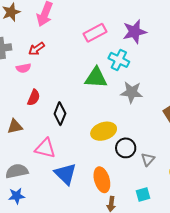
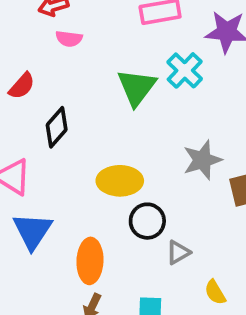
pink semicircle: (24, 68) -> (69, 39), moved
green triangle: (96, 78) -> (137, 87), turned 45
gray star: (132, 92) -> (202, 160), moved, turned 30

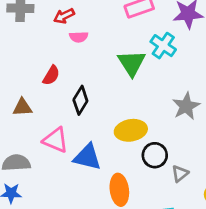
blue triangle: (33, 231) -> (87, 157), moved, turned -40

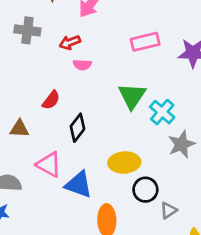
cyan cross: (163, 46) -> (162, 112), moved

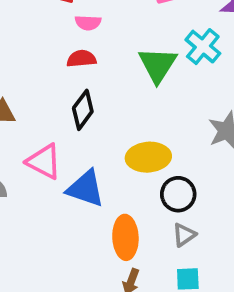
red semicircle: (51, 100) -> (81, 59), moved, turned -132
cyan cross: (162, 112) -> (203, 47), moved
gray triangle: (169, 210) -> (184, 235), moved

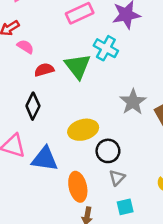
pink semicircle: (88, 23) -> (25, 47), turned -140
red semicircle: (81, 59) -> (44, 70), moved

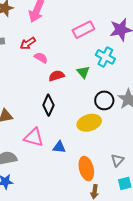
green triangle: (78, 66) -> (83, 72), size x0.6
black circle: (108, 151) -> (104, 100), moved
blue triangle: (45, 159) -> (59, 147), size x0.6

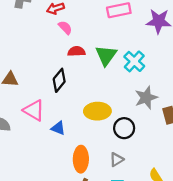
cyan cross: (105, 57) -> (134, 61), moved
green triangle: (83, 72) -> (106, 55), size x1.5
black circle: (104, 100) -> (124, 128), moved

